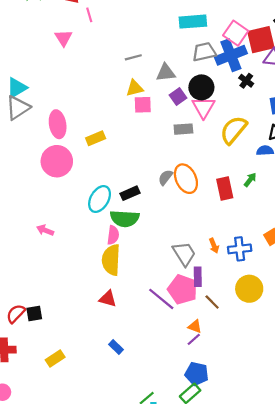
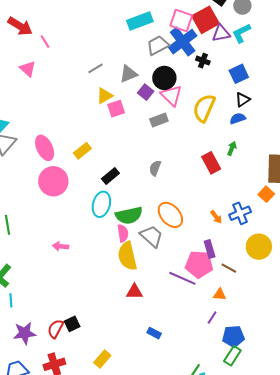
orange ellipse: (186, 179) -> (170, 215), moved
black rectangle: (130, 193) -> (110, 176), moved
gray trapezoid: (184, 254) -> (151, 236), moved
purple line: (194, 339) -> (212, 318), moved

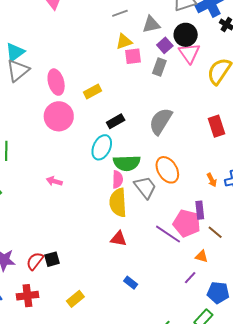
gray rectangle: (159, 120) -> (159, 67), moved, turned -60
gray semicircle: (155, 168) -> (161, 121), size x1.8
blue pentagon: (233, 336) -> (218, 293), moved

